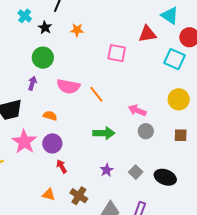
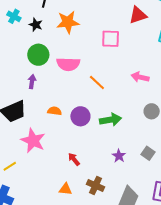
orange star: (77, 30) -> (68, 22), size x1.6
pink semicircle: (68, 86) -> (68, 64), moved
pink arrow: (137, 110) -> (140, 77), moved
purple circle: (52, 143) -> (80, 116), moved

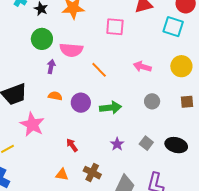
purple arrow: (32, 82) -> (51, 67), moved

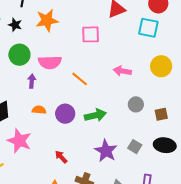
brown square: (187, 102) -> (161, 114), moved
purple star: (117, 144) -> (106, 151), size x1.6

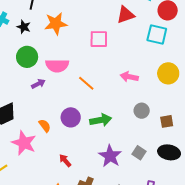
purple arrow: (32, 81) -> (38, 84), turned 56
orange semicircle: (39, 110) -> (45, 126), moved, turned 48

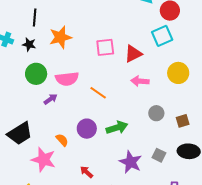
red triangle: (126, 15) -> (133, 54), moved
cyan square: (157, 35) -> (162, 36), turned -30

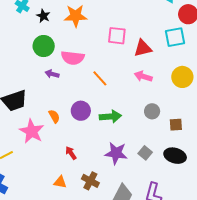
purple arrow: (51, 99) -> (52, 74), turned -144
purple star: (131, 162) -> (116, 153), turned -30

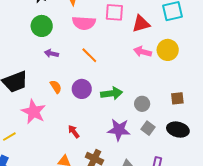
pink semicircle: (73, 58) -> (84, 23), moved
yellow circle: (182, 77) -> (168, 50), moved
orange line: (100, 78) -> (89, 55), moved
gray circle: (152, 111) -> (142, 104), moved
orange semicircle: (54, 116) -> (56, 87), moved

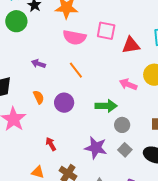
green circle: (42, 26) -> (16, 21), moved
pink arrow: (143, 52) -> (128, 84), moved
green arrow: (112, 93) -> (106, 106), moved

